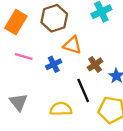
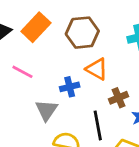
pink line: (24, 56) -> (22, 72), moved
gray triangle: (18, 102) -> (46, 110), moved

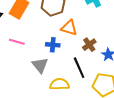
blue cross: (70, 87) -> (53, 45), turned 32

